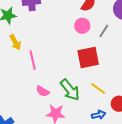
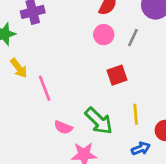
red square: (88, 57) -> (117, 75), size x0.7
yellow line: (98, 89) -> (136, 114), turned 56

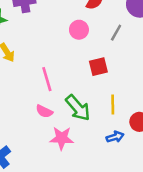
pink circle: (104, 35) -> (79, 30), moved
pink line: (45, 88) -> (47, 79), moved

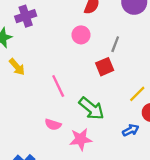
gray line: (116, 33) -> (115, 44), moved
yellow line: (113, 105) -> (137, 94), moved, turned 54
pink semicircle: (44, 111) -> (53, 125), moved

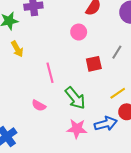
gray line: (115, 44) -> (117, 52), moved
blue arrow: (131, 130) -> (106, 124), size x1.5
pink star: (81, 139) -> (77, 129), moved

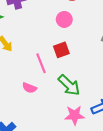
red square: (94, 64) -> (61, 50), moved
pink semicircle: (39, 106) -> (29, 88), moved

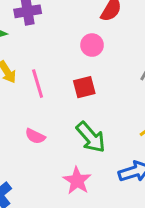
pink line: (41, 63) -> (38, 84), moved
pink star: (75, 115) -> (77, 181), moved, turned 30

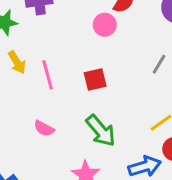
pink circle: (92, 45) -> (105, 25), moved

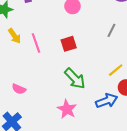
pink semicircle: (44, 128) -> (19, 89), moved

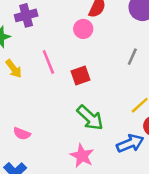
pink line: (36, 43) -> (48, 62), moved

